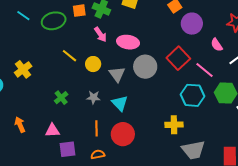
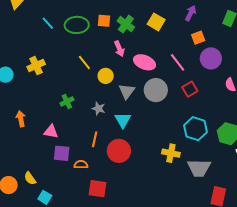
cyan line: (23, 16) -> (48, 23), moved
red square: (178, 58) -> (190, 89), size x0.7
pink line: (205, 70) -> (178, 62), moved
gray trapezoid: (193, 150) -> (199, 168), moved
orange semicircle: (98, 154) -> (81, 165), moved

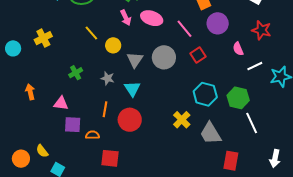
pink ellipse: (145, 62) -> (152, 18), moved
yellow cross: (171, 153) -> (182, 120), turned 36
gray trapezoid: (199, 168) -> (210, 133), turned 60

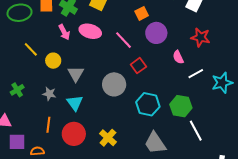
gray circle: (164, 57) -> (114, 84), moved
yellow cross: (182, 120) -> (108, 138), moved

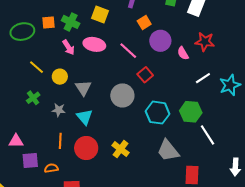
pink semicircle: (178, 57) -> (183, 53), moved
green cross: (17, 90) -> (33, 98), moved

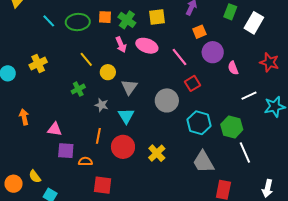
yellow square: (100, 15) -> (157, 17), turned -36
red star: (205, 42) -> (269, 62), moved

